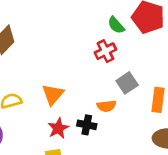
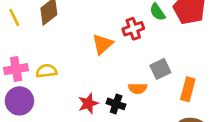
red cross: (105, 51) -> (133, 29), moved
orange triangle: (53, 95) -> (103, 44), moved

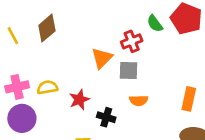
gray square: (160, 69) -> (129, 70), moved, turned 30
red star: (88, 103) -> (79, 100), moved
black cross: (116, 104) -> (106, 117), moved

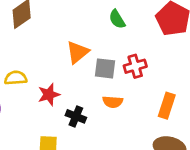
green semicircle: (155, 24) -> (117, 19), moved
red cross: (132, 41) -> (135, 66), moved

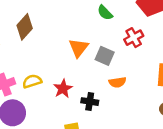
red cross: (135, 66) -> (134, 38), moved
gray square: (105, 68) -> (105, 56), turned 30

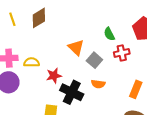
green semicircle: (105, 13) -> (109, 34), moved
orange triangle: (79, 48) -> (76, 47), turned -42
black cross: (90, 102) -> (72, 92), size x1.6

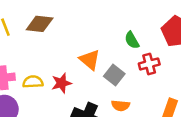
brown diamond: (39, 18) -> (40, 24), turned 40
red star: (54, 76) -> (61, 83), moved

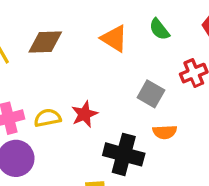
green semicircle: (132, 40) -> (159, 29), moved
orange triangle: (90, 60) -> (114, 38), moved

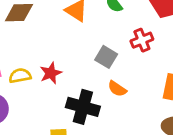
orange semicircle: (165, 132) -> (117, 89), turned 36

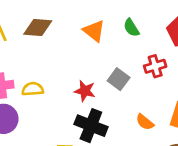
red star: (51, 73) -> (85, 91), moved, turned 30
orange semicircle: (117, 89) -> (145, 122), moved

